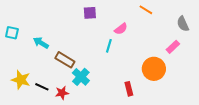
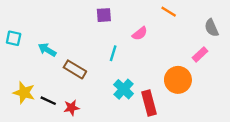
cyan line: (109, 46) -> (113, 53), moved
cyan cross: (81, 77) -> (124, 89), moved
red rectangle: (129, 89) -> (149, 103), size x1.5

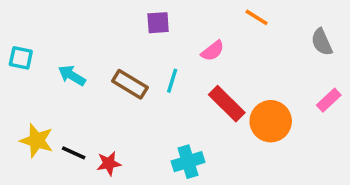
pink rectangle: (200, 54) -> (329, 100), moved
brown rectangle: (75, 69) -> (130, 84), moved
cyan cross: (124, 89) -> (188, 162), moved, turned 30
red rectangle: (149, 103) -> (227, 104), moved, turned -30

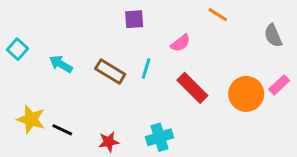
cyan square: (21, 58) -> (18, 49), turned 30
orange circle: (271, 121) -> (246, 94), moved
red star: (109, 163) -> (109, 142), moved

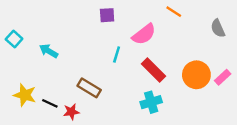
pink semicircle: (180, 43) -> (144, 34), size x1.5
brown rectangle: (110, 71) -> (89, 88), moved
pink rectangle: (279, 85) -> (223, 77), moved
cyan cross: (160, 137) -> (151, 102), moved
red star: (109, 142) -> (71, 112), moved

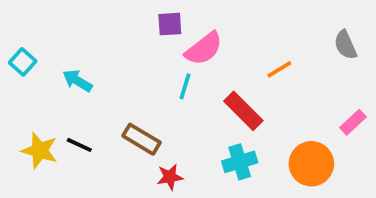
orange line: (174, 12) -> (279, 69), moved, turned -63
pink semicircle: (144, 34) -> (204, 49), moved
orange circle: (196, 75) -> (311, 164), moved
black line: (50, 103) -> (79, 145), moved
red star: (71, 112) -> (170, 177), moved

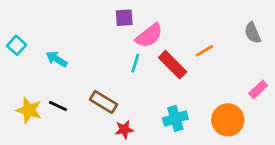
red rectangle: (243, 111) -> (173, 65), moved

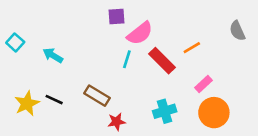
pink rectangle: (258, 89) -> (204, 84), moved
yellow star: (29, 110) -> (27, 103), turned 30

